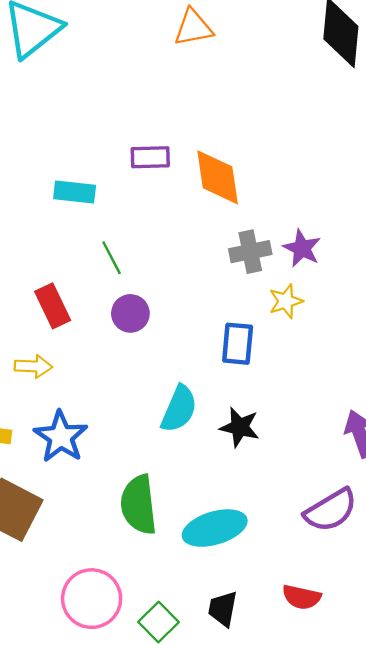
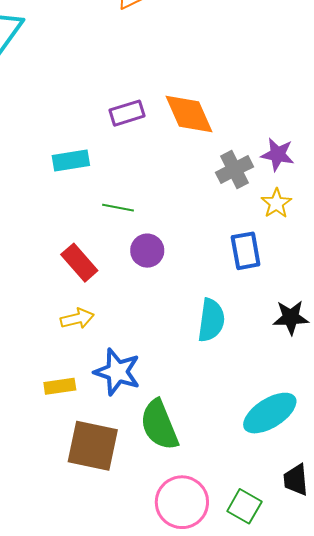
green line: (112, 258) -> (118, 208), turned -36
black star: (240, 427) -> (291, 317), moved
green semicircle: (139, 505) -> (159, 425), moved

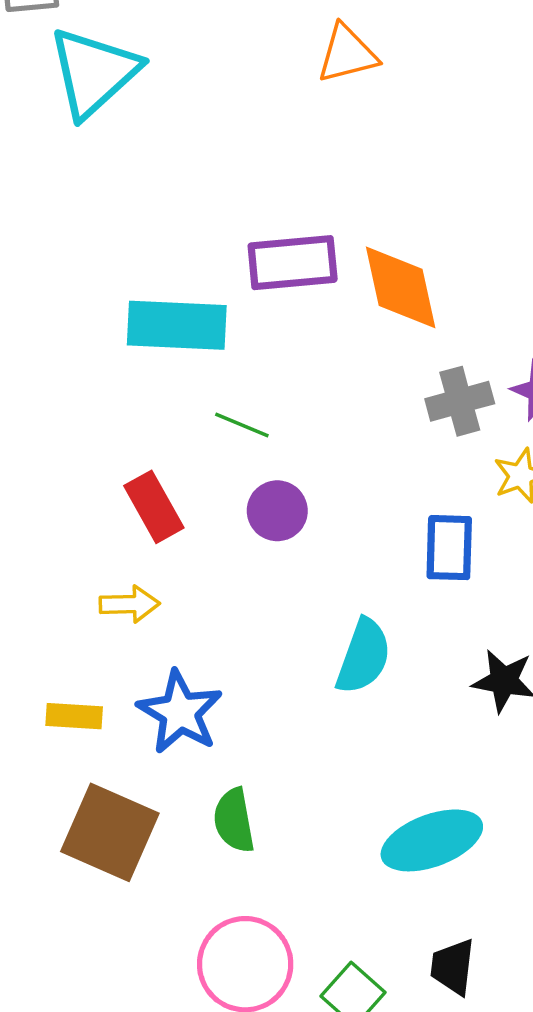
purple rectangle: (127, 113) -> (293, 263), size x1.4
cyan rectangle: (71, 161) -> (177, 325), size x1.5
green semicircle: (159, 425) -> (234, 820), size x0.7

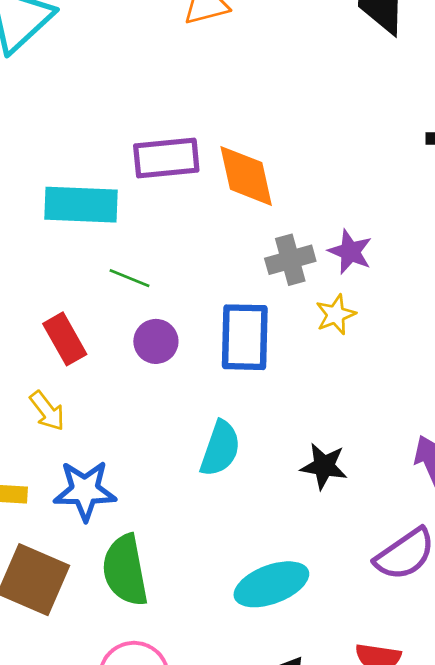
blue rectangle: (449, 548) -> (245, 337), moved, size x1.4
yellow arrow: (130, 604) -> (47, 411), turned 54
blue star: (180, 712) -> (85, 491), turned -30
green semicircle: (234, 820) -> (125, 570), size x1.5

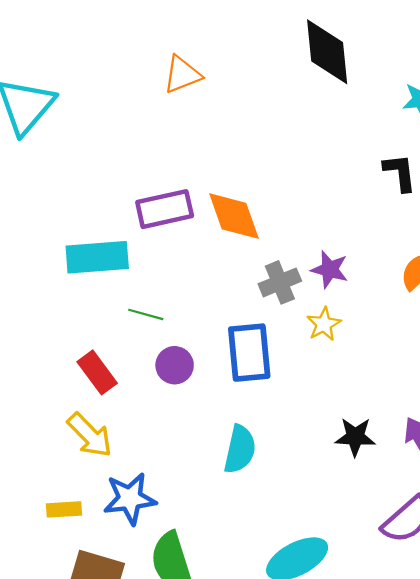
yellow arrow: (47, 411) -> (90, 435), size x1.4
black star: (324, 466) -> (355, 437), moved

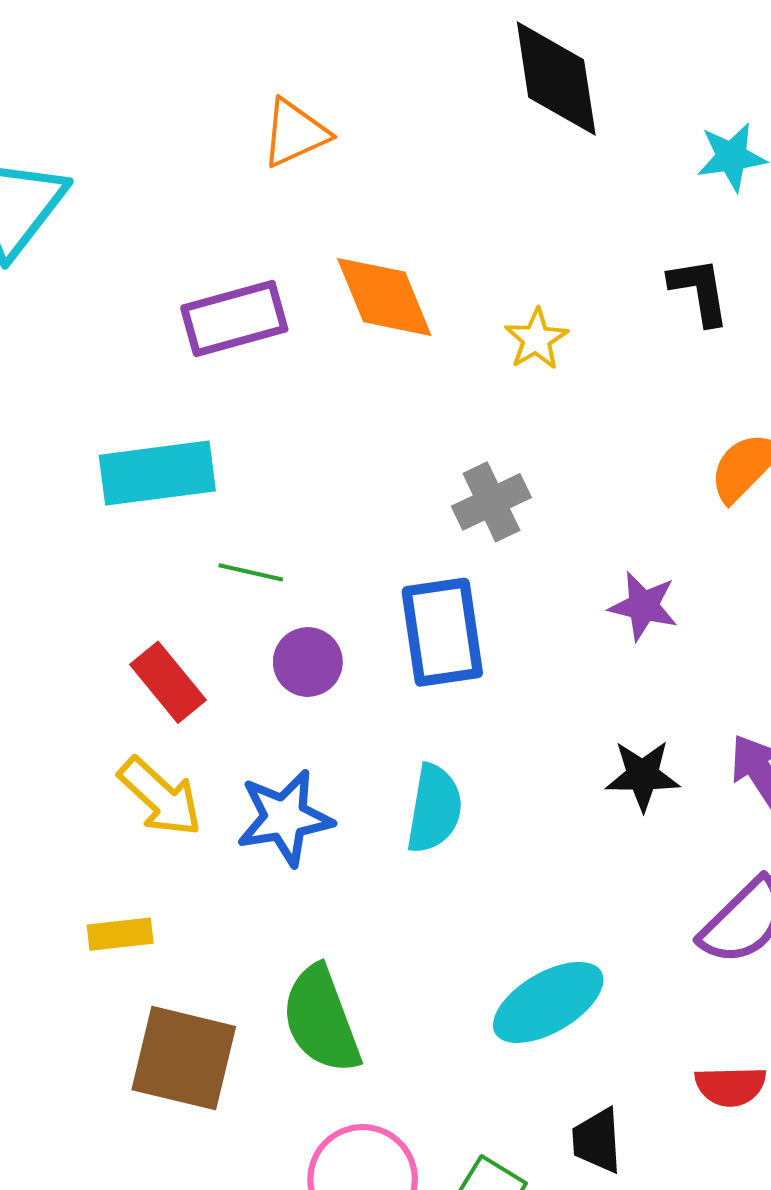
purple rectangle: (165, 209) -> (234, 318), moved
orange diamond: (234, 216) -> (384, 297), moved
purple star: (330, 269) -> (643, 606), moved
yellow star: (324, 324) -> (536, 339), moved
blue star: (130, 499) -> (285, 818), moved

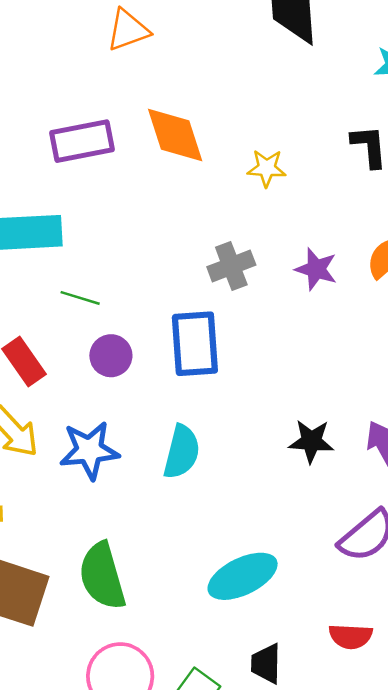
yellow star: (536, 339) -> (267, 168), turned 30
purple star: (643, 606) -> (316, 269), moved

